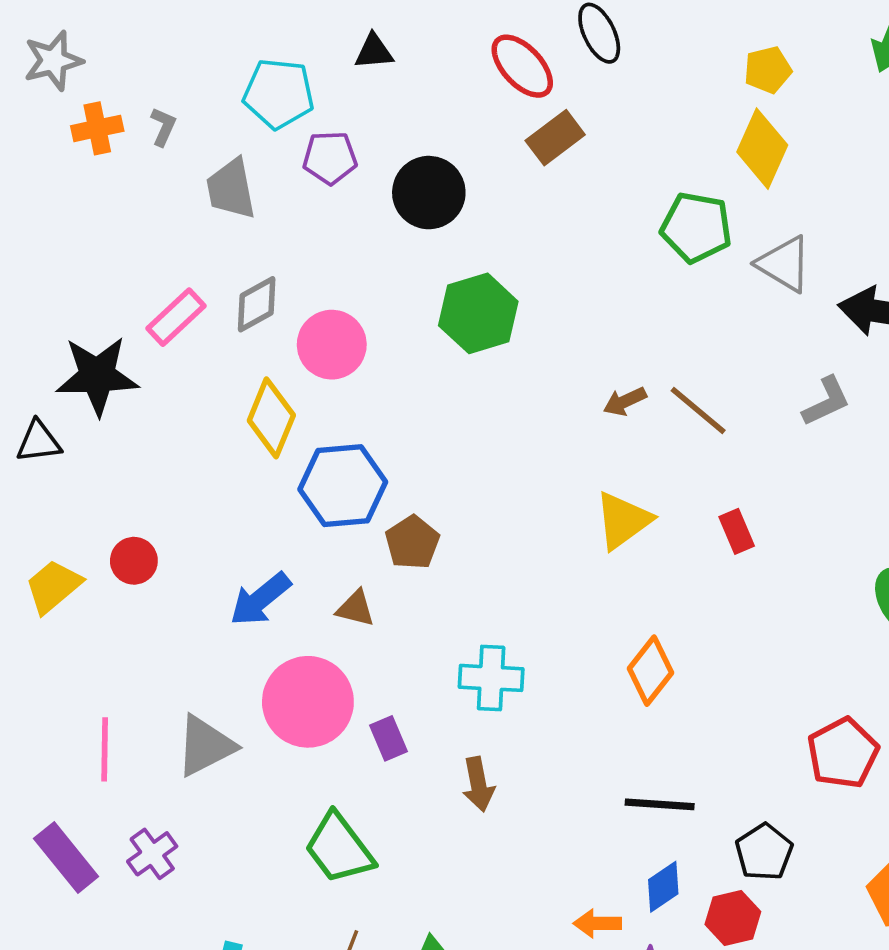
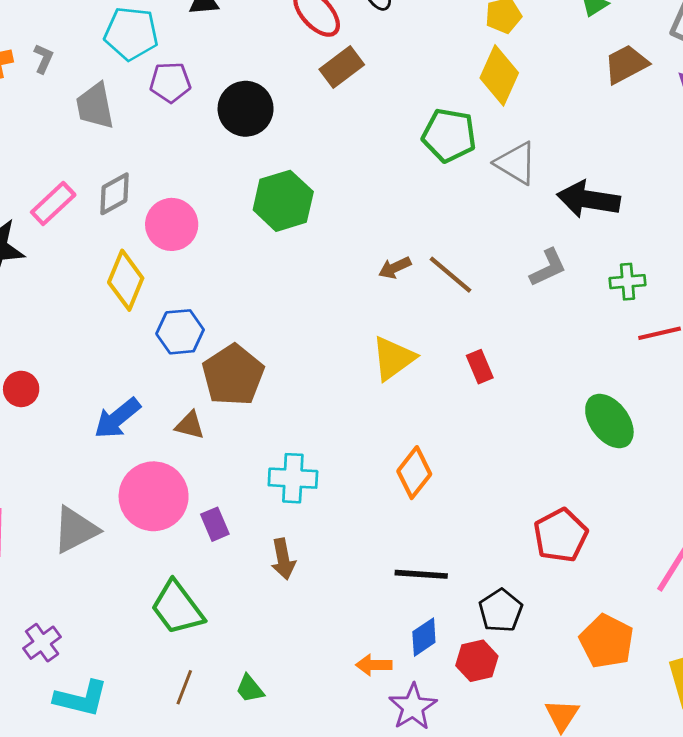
blue hexagon: (343, 486) -> (180, 332), size x0.7
brown pentagon: (412, 542) -> (233, 375), size x1.5
purple cross: (152, 854) -> (42, 643), moved

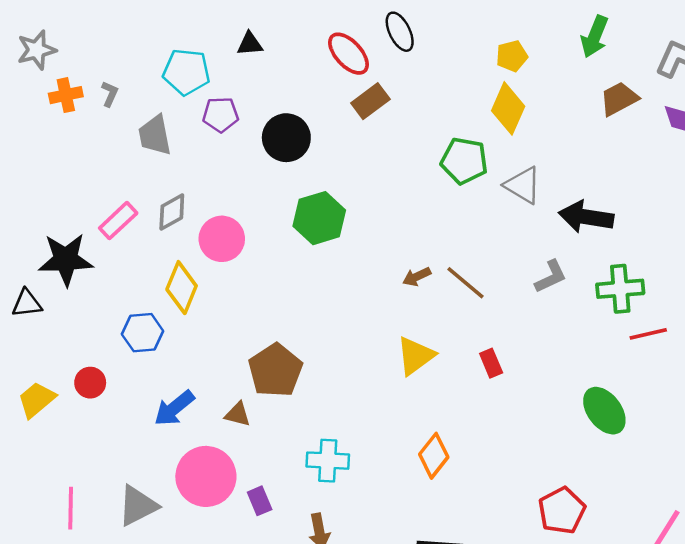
green cross: (628, 282) -> (620, 289), size x1.5
blue hexagon: (180, 332) -> (143, 333), moved

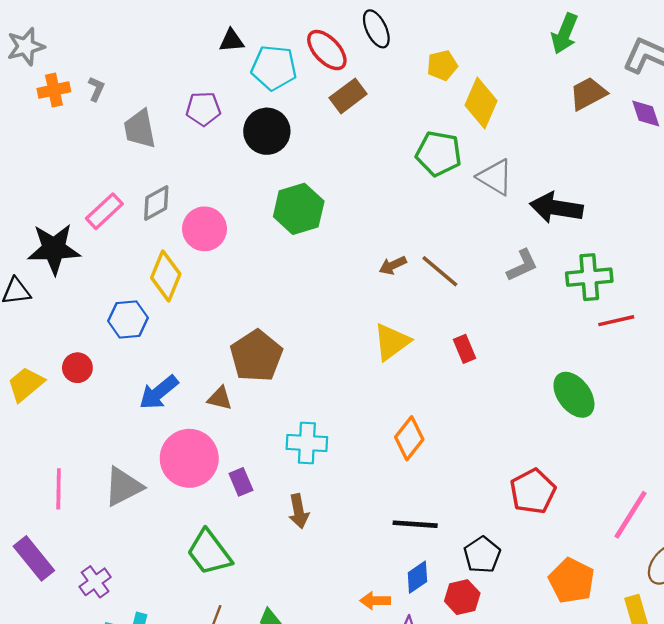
yellow pentagon: (512, 56) -> (442, 65), moved
cyan pentagon: (186, 72) -> (274, 68), moved

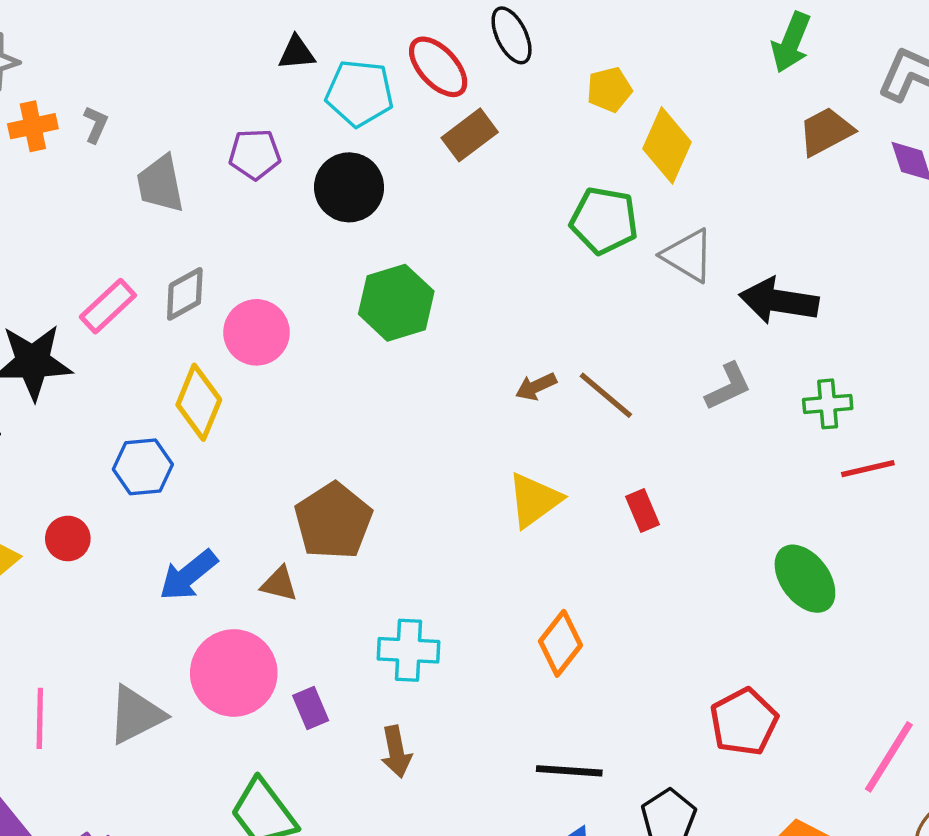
green cross: (589, 277) -> (828, 404), size x0.7

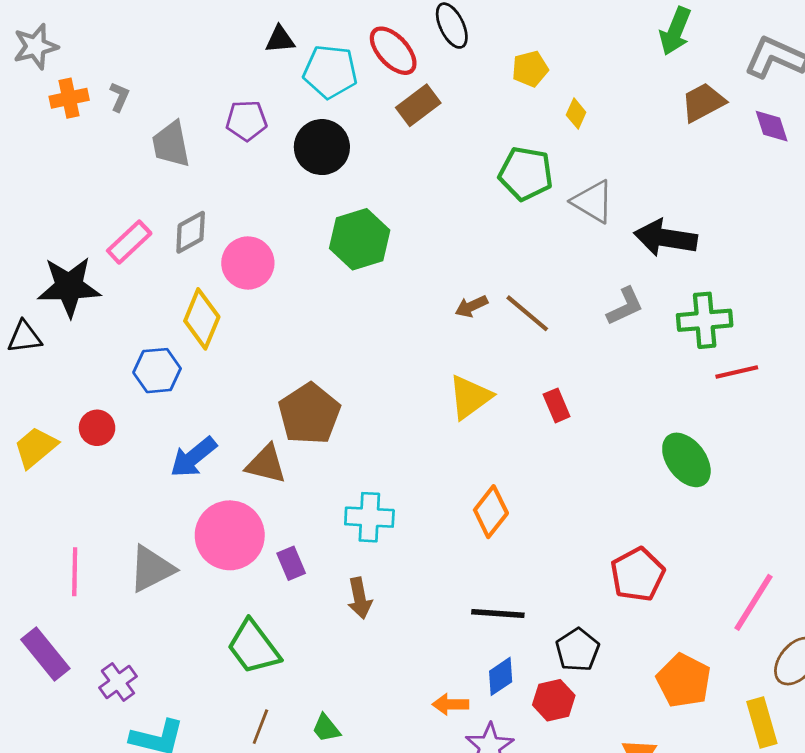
yellow diamond: (667, 145) -> (576, 114), size x0.5
green cross: (828, 404) -> (705, 320), size x1.4
brown triangle: (279, 584) -> (266, 464), size x1.4

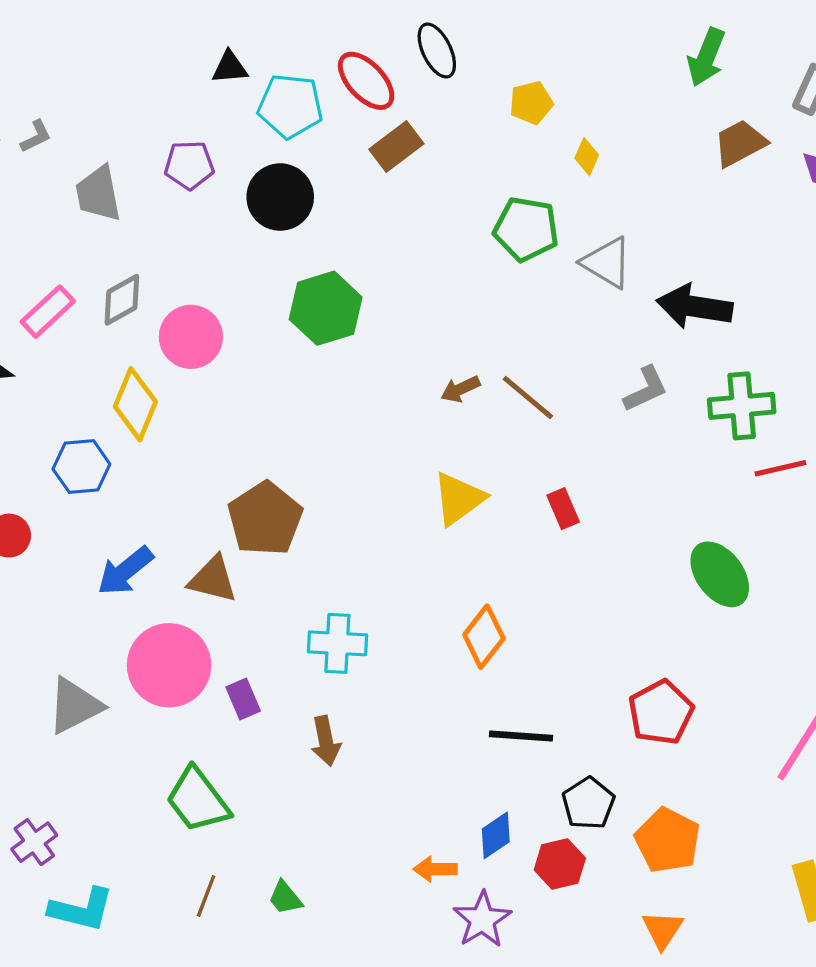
gray L-shape: (119, 97) -> (36, 136), turned 40
black line: (498, 614) -> (521, 736), moved
orange pentagon: (684, 681) -> (668, 840), moved

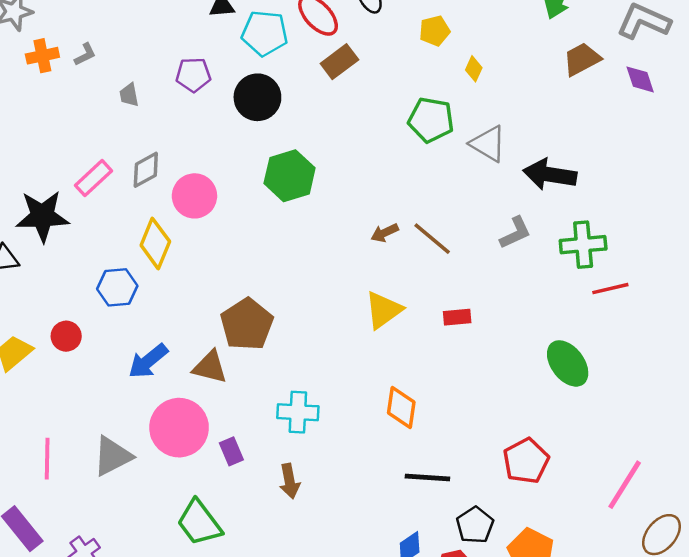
gray trapezoid: (98, 194) -> (129, 95), size x0.6
red rectangle: (563, 509) -> (457, 317), turned -72
orange diamond: (484, 637) -> (401, 407), turned -30

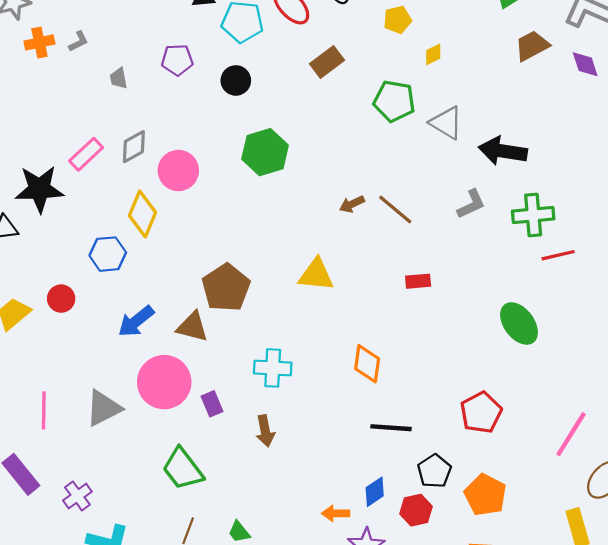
brown rectangle: (339, 62) -> (327, 62), moved
yellow diamond: (474, 69) -> (433, 54), turned 40
black circle: (257, 97) -> (236, 80), size x0.7
yellow triangle: (383, 310) -> (316, 275), moved, turned 42

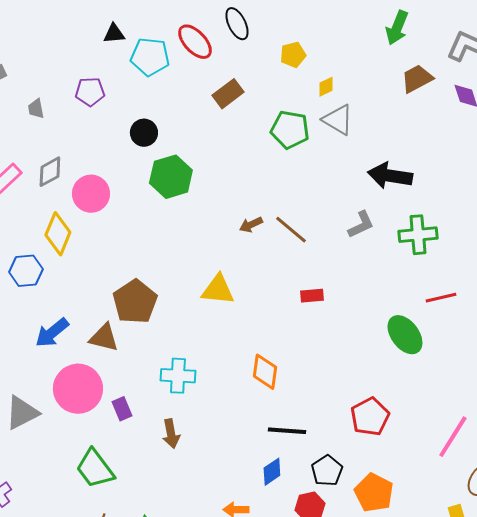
black circle: (236, 80) -> (144, 133), moved
gray triangle: (446, 123) -> (338, 120), moved
red line: (558, 255) -> (441, 298), moved
blue diamond: (375, 492) -> (272, 472), moved

